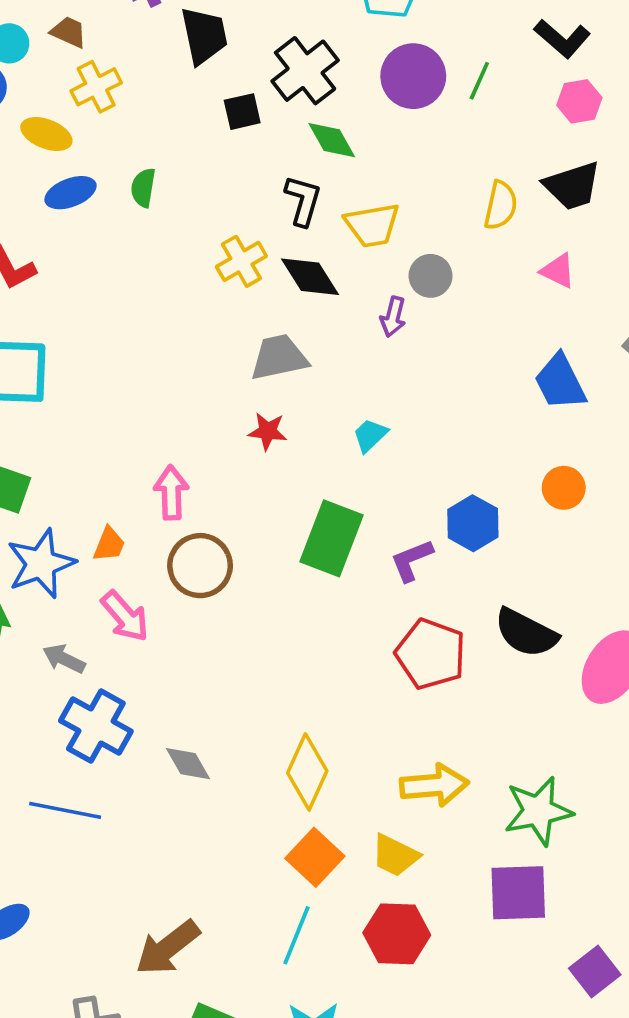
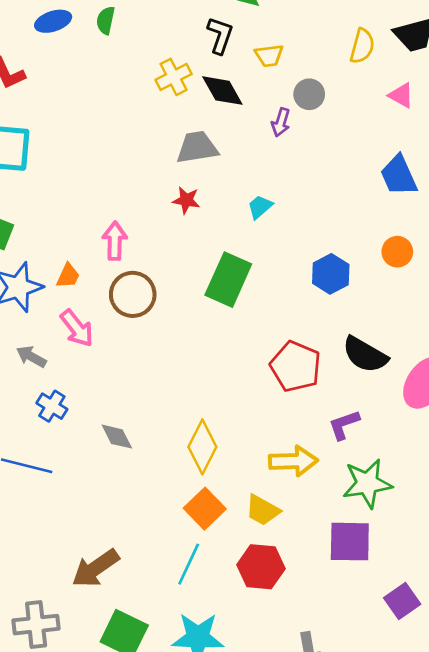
yellow trapezoid: (372, 225) -> (269, 56), size x0.7
purple L-shape: (412, 560) -> (344, 425), moved
blue cross: (96, 726) -> (52, 406), size x0.6

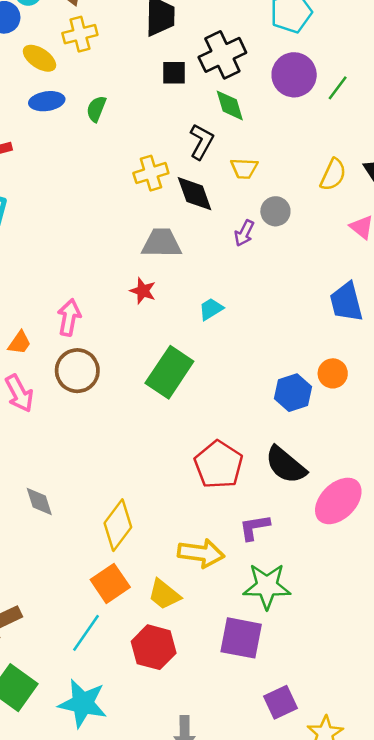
blue hexagon: (331, 274) -> (293, 393), moved

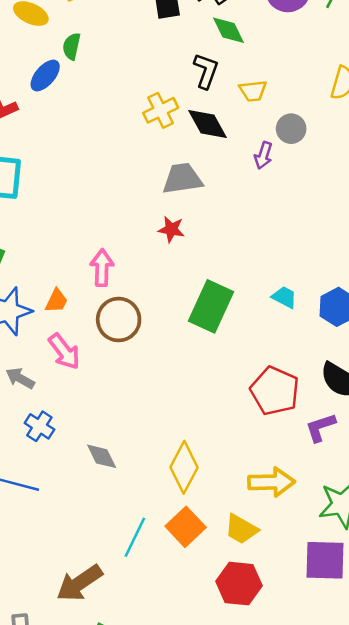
blue ellipse: (47, 101) -> (45, 76), moved, turned -32
green semicircle: (96, 109) -> (72, 46), moved
cyan trapezoid: (211, 309) -> (284, 297), moved, turned 68
purple L-shape: (254, 527) -> (321, 427), moved
cyan line: (86, 633) -> (135, 537), moved

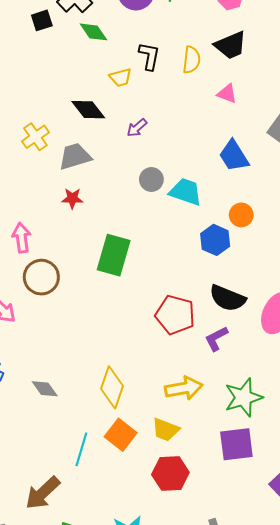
black L-shape: (206, 71) -> (149, 56), moved
yellow cross: (161, 110) -> (35, 137), moved
gray circle: (291, 129) -> (151, 179), moved
purple arrow: (263, 155) -> (137, 128), turned 40
cyan trapezoid: (284, 297) -> (186, 192), moved, size x1.6

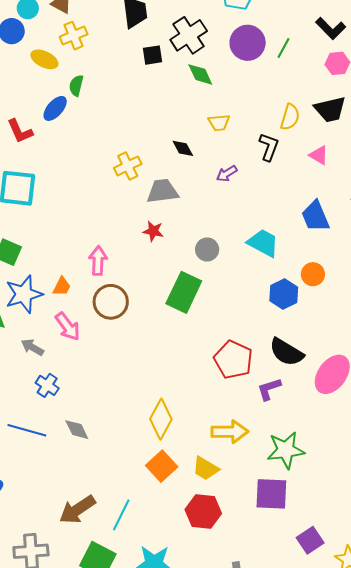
black L-shape: (149, 56) -> (269, 147), moved
black diamond: (88, 110) -> (183, 148), size x0.7
gray circle: (151, 179) -> (207, 249), moved
gray diamond: (45, 389) -> (77, 430), moved
cyan line: (81, 449) -> (121, 515), moved

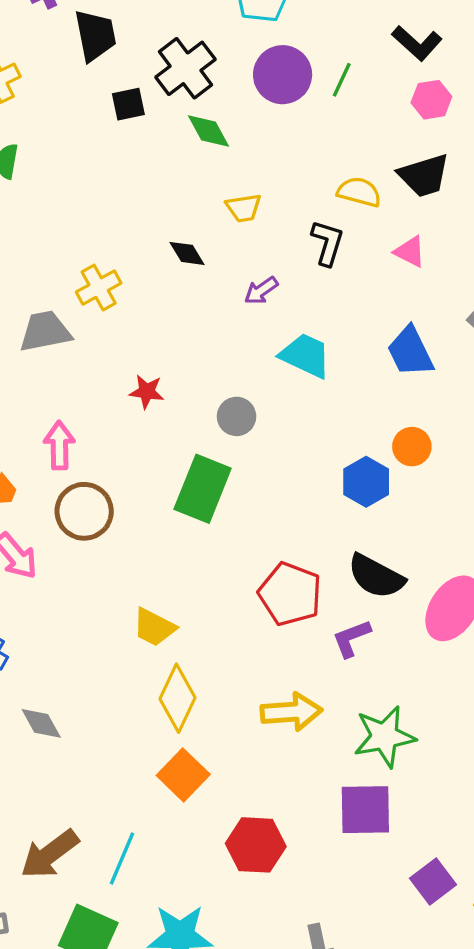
yellow semicircle: (290, 117) -> (359, 192), turned -88
gray trapezoid: (162, 191) -> (45, 331), moved
cyan trapezoid: (263, 243) -> (305, 355), moved
yellow trapezoid: (206, 468) -> (154, 627), moved

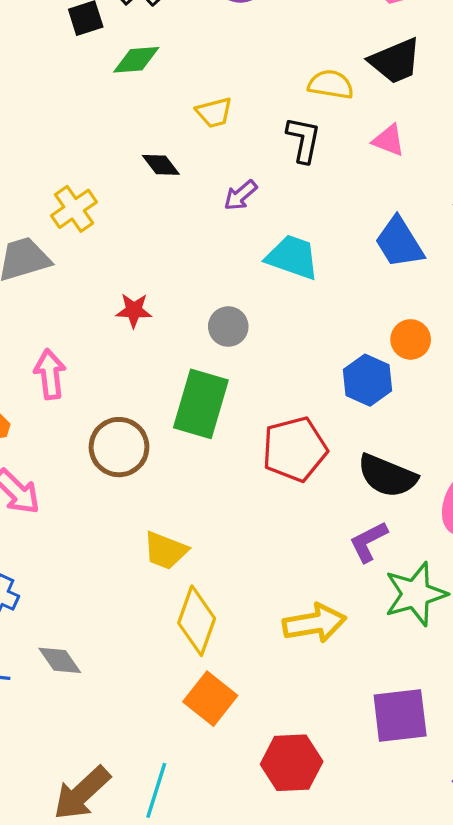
green diamond: (208, 131) -> (136, 60), moved, turned -60
brown circle: (84, 511) -> (119, 447), moved
red pentagon: (290, 594) -> (295, 449), moved, turned -30
green star: (384, 737) -> (416, 594), moved

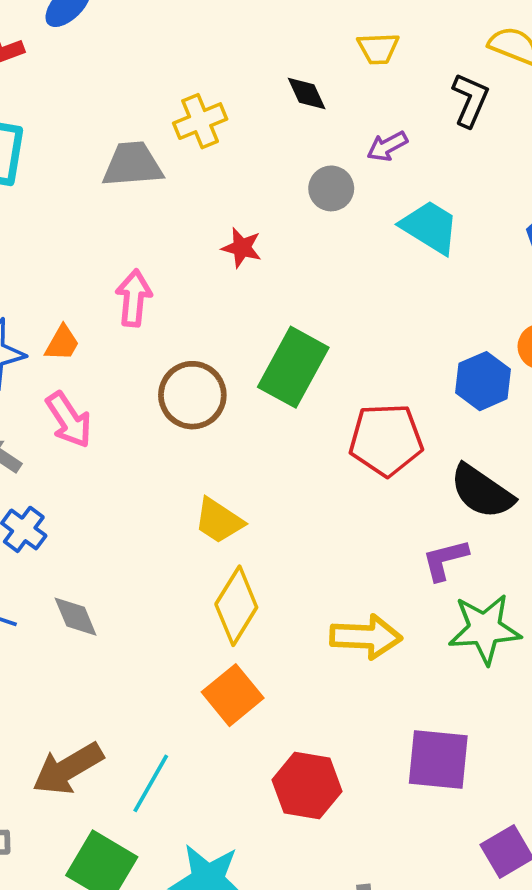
gray circle: (228, 327) -> (331, 188), moved

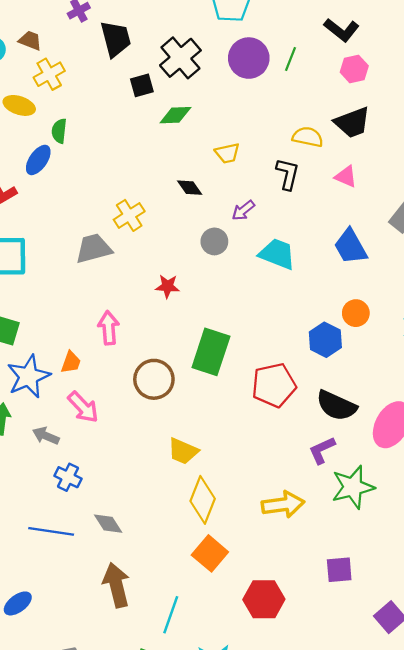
purple square: (438, 759) -> (339, 570), size x0.7
brown arrow: (68, 769) -> (116, 585), moved, turned 117

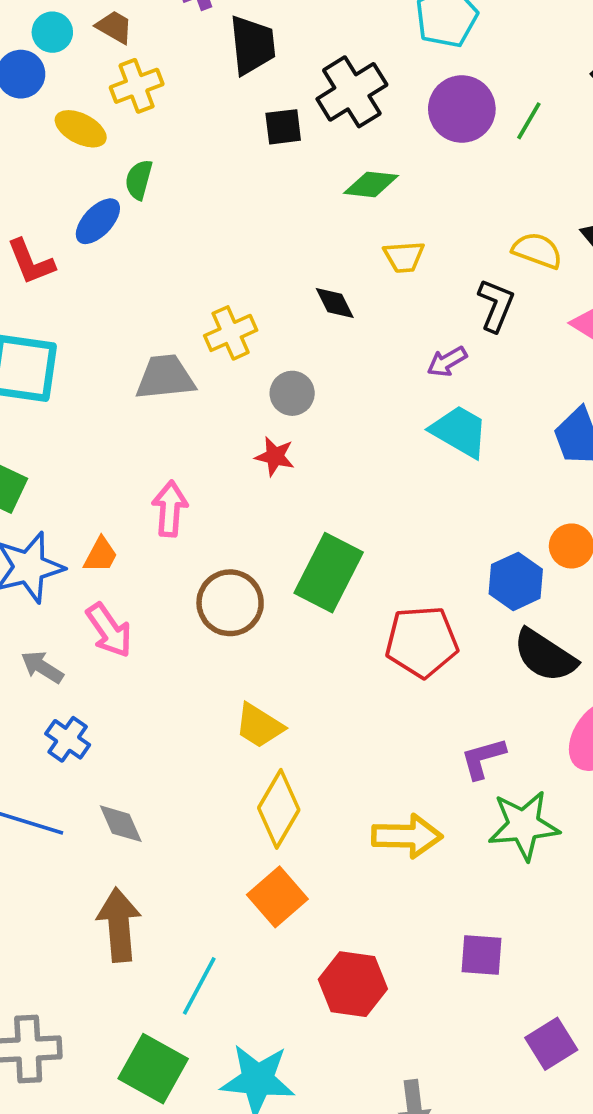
green diamond: (175, 115) -> (371, 184), moved
purple arrow: (243, 210) -> (447, 361), moved
gray circle: (214, 241) -> (292, 393), moved
black semicircle: (336, 406) -> (545, 656), moved

